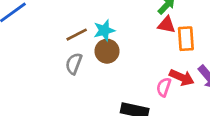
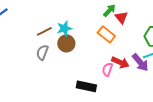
red triangle: (166, 25) -> (121, 17), moved, turned 40
orange rectangle: (186, 39) -> (106, 34), moved, turned -48

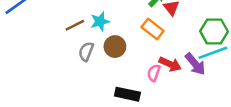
brown circle: (66, 43) -> (115, 47), moved
gray semicircle: (42, 52) -> (86, 52), moved

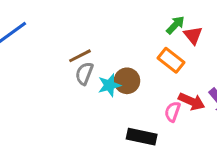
cyan star: (100, 21) -> (109, 85), moved
gray semicircle: (86, 52) -> (84, 73), moved

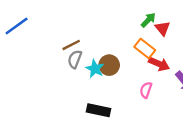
cyan star: (109, 85) -> (95, 69), turned -30
red arrow: (192, 101) -> (159, 64), moved
black rectangle: (142, 137) -> (98, 110), moved

